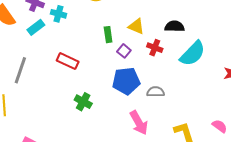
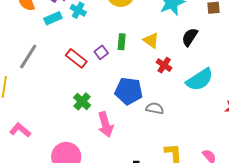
black semicircle: (175, 26) -> (190, 37), moved, turned -72
purple square: (124, 51) -> (101, 52), moved
pink arrow: (139, 123) -> (105, 124), moved

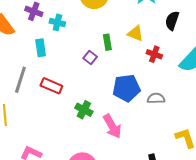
cyan rectangle: (53, 18) -> (41, 48), moved, turned -60
red rectangle: (76, 58) -> (51, 86), moved

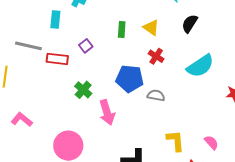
red cross: (154, 54) -> (156, 56), moved
purple square: (90, 58) -> (86, 46), moved
gray line: (20, 80) -> (28, 46), turned 72
red rectangle: (51, 86) -> (57, 59), turned -30

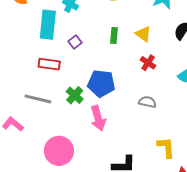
cyan rectangle: (55, 20) -> (48, 25), size x1.6
gray line: (28, 46) -> (38, 99), moved
purple square: (86, 46) -> (75, 42), moved
blue pentagon: (130, 79) -> (101, 83), moved

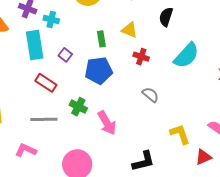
red rectangle: (49, 64) -> (46, 83), turned 40
blue pentagon: (101, 83) -> (99, 71), moved
gray semicircle: (147, 102) -> (150, 95), turned 42

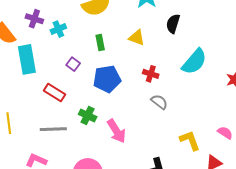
cyan cross: (51, 19) -> (58, 29), turned -35
green rectangle: (101, 39) -> (100, 43), moved
cyan rectangle: (35, 45) -> (27, 59), moved
red cross: (141, 57) -> (151, 74), moved

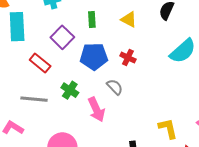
purple square: (73, 64) -> (62, 37), size x1.6
red cross: (151, 74) -> (128, 58), moved
gray semicircle: (159, 102) -> (115, 87), moved

